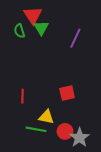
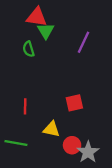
red triangle: (33, 15) -> (37, 17), turned -48
green semicircle: (19, 31) -> (29, 49), moved
green line: (36, 129) -> (16, 143), moved

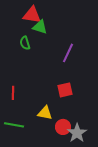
green triangle: (46, 31) -> (40, 27), turned -42
purple line: (83, 42) -> (68, 53), moved
red line: (25, 106) -> (13, 93), moved

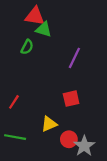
green semicircle: (25, 43) -> (27, 47), turned -136
red line: (13, 93) -> (14, 102), turned 32
yellow triangle: (45, 113) -> (49, 124), turned -35

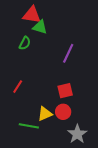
red line: (14, 102) -> (18, 87), moved
green line: (15, 137) -> (29, 126), moved
red circle: (69, 139) -> (63, 112), moved

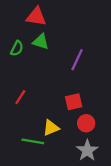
green triangle: (40, 27) -> (41, 42), moved
green semicircle: (25, 43) -> (17, 48), moved
red circle: (63, 112) -> (86, 123), moved

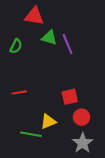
green triangle: (41, 42) -> (49, 38), moved
purple line: (77, 60) -> (68, 44), moved, turned -48
red line: (20, 97) -> (19, 92), turned 48

